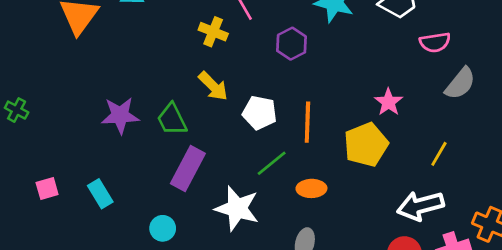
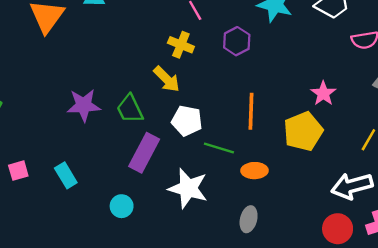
yellow cross: (213, 32) -> (181, 45), moved
white pentagon: (260, 113) -> (187, 121), moved
green line: (272, 163) -> (219, 148), turned 56

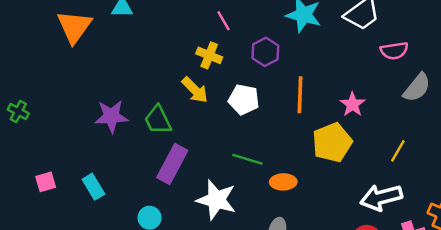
orange line: (251, 111) -> (300, 95), moved
white pentagon: (187, 121) -> (244, 100), moved

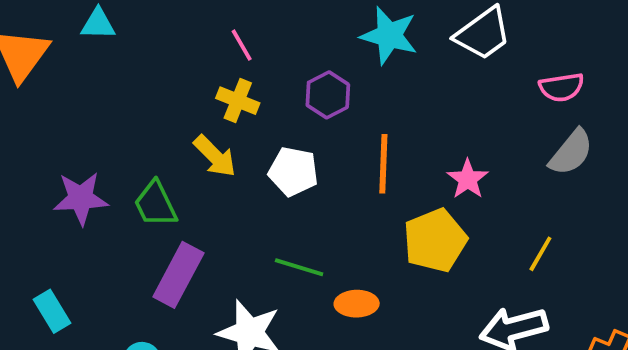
pink line: (224, 21) -> (242, 45), moved
pink semicircle: (394, 51) -> (562, 87), moved

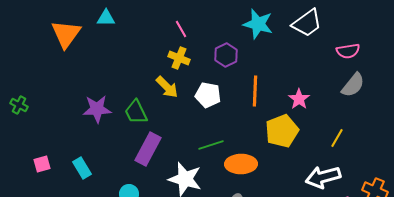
green line: (299, 267) -> (211, 145), turned -35
orange ellipse: (357, 304) -> (241, 164), size x1.4

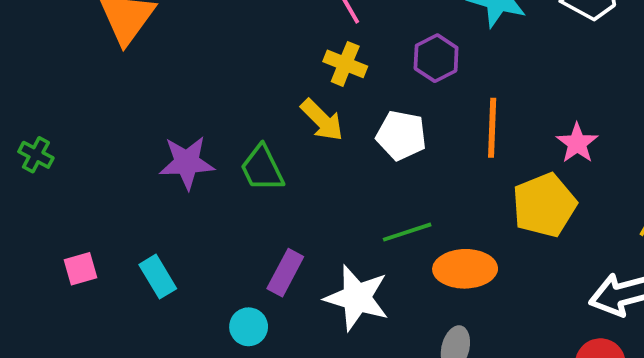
purple rectangle: (148, 149) -> (285, 273), moved, size x0.7

